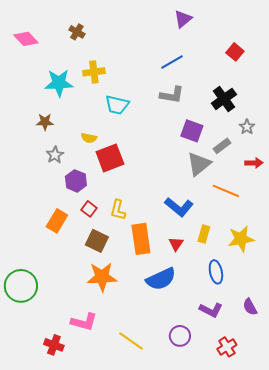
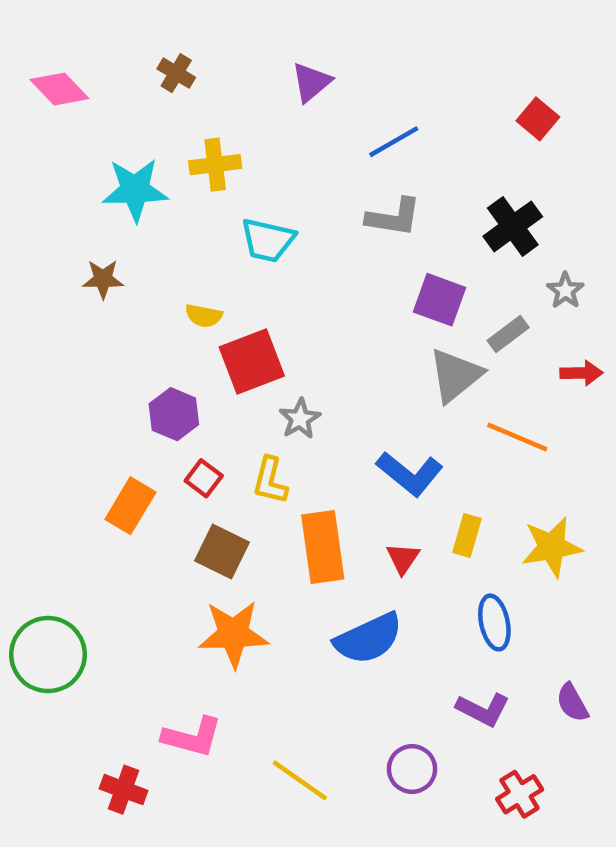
purple triangle: (183, 19) -> (311, 82), moved
gray star: (55, 155) -> (300, 419), moved

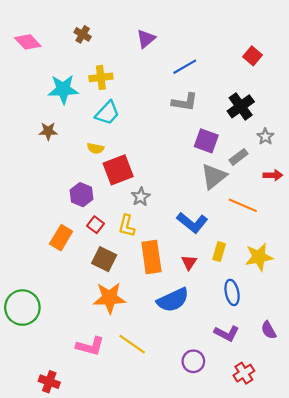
cyan trapezoid: (268, 240) -> (107, 113), moved, turned -60
yellow line: (300, 780) -> (132, 344), moved
red cross: (124, 790) -> (49, 382), moved

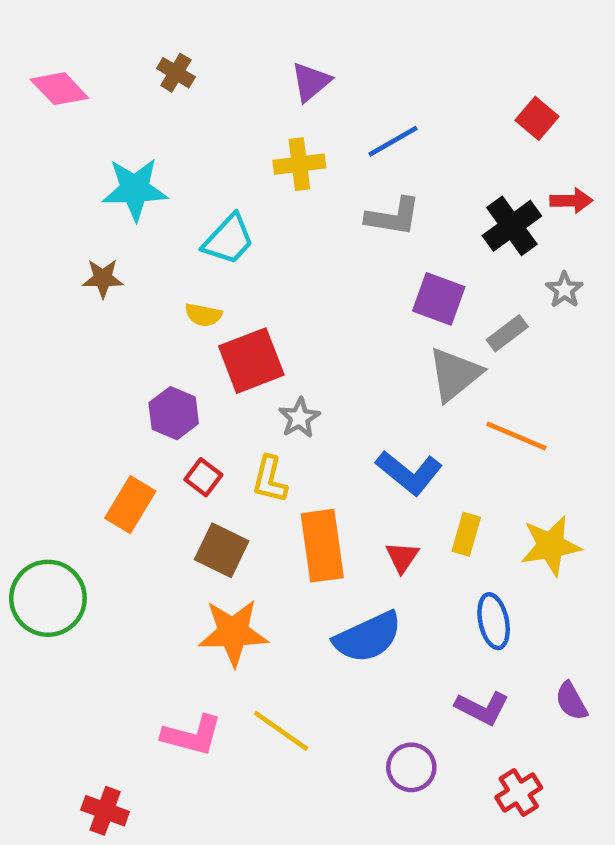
yellow cross: (101, 77) -> (299, 164), moved
red arrow: (273, 175) -> (571, 201), moved
green circle: (22, 308) -> (48, 598), moved

